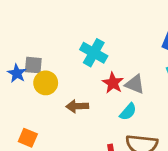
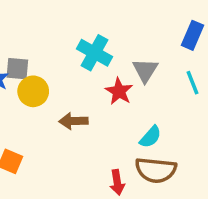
gray triangle: (135, 84) -> (145, 70), moved, turned 40
cyan semicircle: (128, 112) -> (150, 137), moved

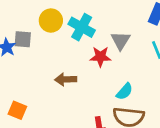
yellow circle: (33, 91) -> (51, 21), moved
red star: (119, 91) -> (100, 57), turned -30

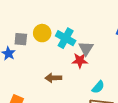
gray square: (23, 39) -> (21, 39), moved
gray triangle: (121, 41) -> (86, 48), moved

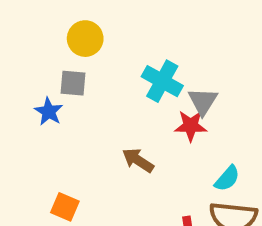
yellow circle: (42, 33) -> (85, 39), moved
brown arrow: (53, 78) -> (138, 160), turned 35

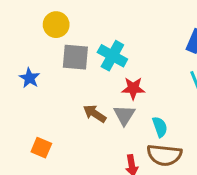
gray square: (73, 83) -> (75, 57), moved, size x1.4
gray triangle: (203, 101) -> (124, 115), moved
cyan semicircle: (227, 178) -> (160, 127), turned -60

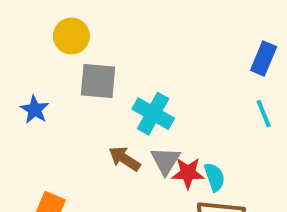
cyan cross: (112, 56) -> (153, 114), moved
red star: (133, 88) -> (188, 173), moved

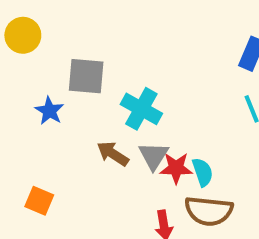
yellow circle: (71, 36) -> (23, 35), moved
blue star: (35, 110) -> (49, 111), moved

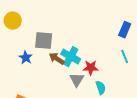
brown arrow: (113, 154) -> (57, 59), moved
red star: (176, 168) -> (91, 68), moved

